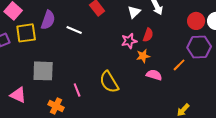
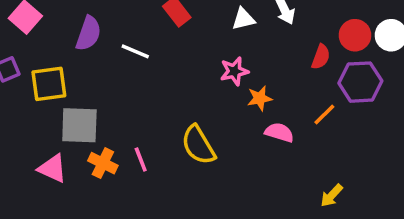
white triangle: (134, 12) -> (243, 19), turned 32
yellow square: (26, 33) -> (49, 84), moved
red semicircle: (148, 35) -> (321, 57), moved
pink triangle: (18, 95) -> (52, 168), moved
orange cross: (56, 106) -> (103, 163), moved

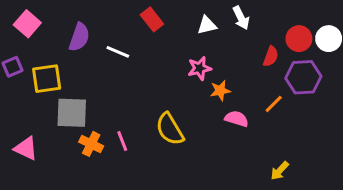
pink triangle: (52, 168) -> (26, 148), moved

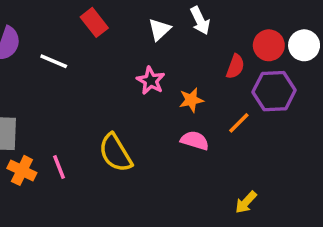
white triangle: (207, 25) -> (159, 29), turned -30
pink star: (199, 68) -> (151, 81), turned -30
orange star: (220, 91) -> (191, 100), moved

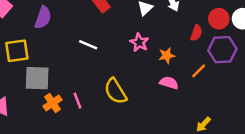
white line: (54, 61) -> (88, 45), moved
orange cross: (22, 170) -> (53, 103), turned 30

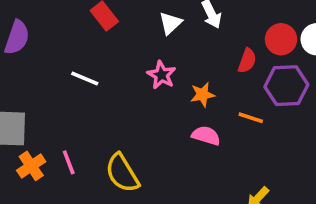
orange line: (199, 71) -> (251, 118), turned 63
yellow semicircle: (115, 91) -> (122, 173), moved

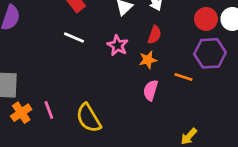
red semicircle: (247, 61) -> (155, 35), moved
white line: (85, 78) -> (74, 37), moved
pink semicircle: (206, 136) -> (151, 90), turned -90

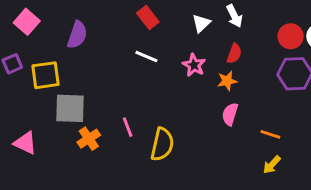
orange line: (184, 77) -> (270, 134), moved
pink line: (49, 110) -> (128, 127), moved
yellow semicircle: (89, 118) -> (162, 144), turned -136

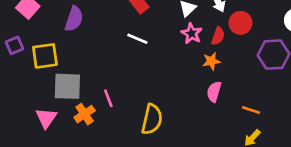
red circle: (291, 36) -> (240, 23), moved
pink star: (194, 65) -> (192, 33), moved
pink line: (128, 127) -> (108, 98), moved
pink triangle: (25, 143) -> (46, 118), moved, turned 40

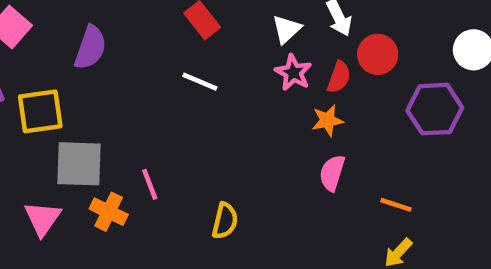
orange cross: (85, 114) -> (109, 212), turned -30
yellow semicircle: (152, 119) -> (225, 221), size x0.7

